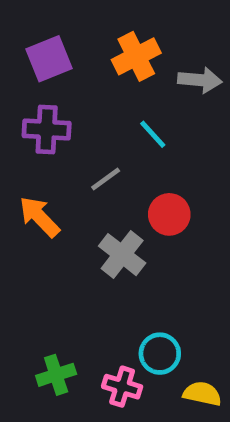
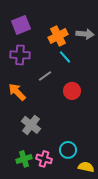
orange cross: (136, 56) -> (58, 36), moved
gray cross: (122, 255) -> (31, 125), moved
pink cross: (122, 387) -> (44, 159), moved

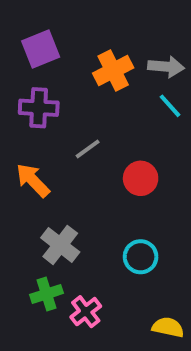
cyan line: (65, 57) -> (170, 106), moved
cyan circle: (68, 150) -> (141, 257), moved
green cross: (24, 159) -> (47, 294), moved
pink cross: (44, 159) -> (86, 312), turned 35

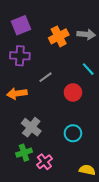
cyan line: (170, 106) -> (88, 69), moved
orange arrow: (33, 180) -> (17, 93), turned -54

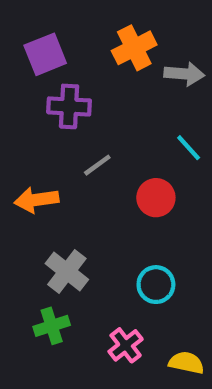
orange cross: (59, 36) -> (134, 48), moved
purple cross: (20, 56) -> (69, 106), moved
pink cross: (44, 162) -> (126, 345), moved

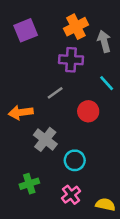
gray arrow: (184, 74) -> (104, 41), turned -110
purple cross: (69, 106) -> (71, 60), moved
gray cross: (67, 272) -> (45, 139), moved
cyan circle: (156, 285) -> (75, 160), moved

